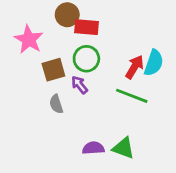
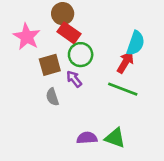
red rectangle: (86, 27) -> (69, 33), moved, turned 30
cyan semicircle: (154, 63) -> (136, 43), moved

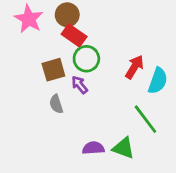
pink star: (27, 37) -> (29, 19), moved
cyan semicircle: (136, 43) -> (158, 81), moved
green line: (123, 89) -> (145, 119), moved, turned 32

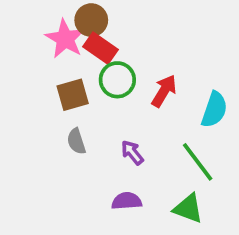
pink star: (29, 19) -> (65, 39), moved
red arrow: (134, 67) -> (164, 91), moved
purple arrow: (80, 85) -> (132, 153), moved
green triangle: (123, 148) -> (188, 208), moved

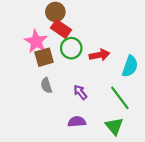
pink star: (65, 39) -> (36, 41), moved
red arrow: (164, 91) -> (99, 55), turned 48
green triangle: (188, 208) -> (114, 126), turned 30

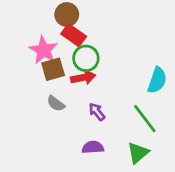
red arrow: (99, 55) -> (83, 77), moved
gray semicircle: (46, 85) -> (56, 103), turned -35
green triangle: (114, 126) -> (138, 153), turned 30

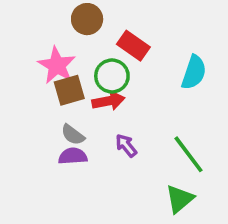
red rectangle: (74, 35) -> (133, 46), moved
cyan semicircle: (157, 80) -> (194, 72), moved
purple semicircle: (93, 147) -> (73, 156), moved

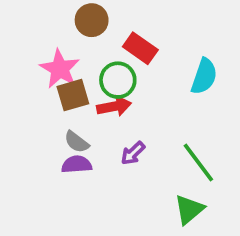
purple arrow: (126, 145) -> (133, 153), turned -95

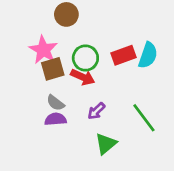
red rectangle: (140, 48) -> (124, 55), moved, turned -55
red arrow: (114, 106) -> (83, 77), turned 35
green triangle: (189, 209) -> (106, 144), moved

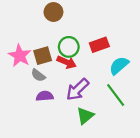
pink star: (43, 50) -> (20, 56), moved
cyan semicircle: (148, 55) -> (119, 65), moved, turned -150
gray semicircle: (56, 103) -> (38, 75), moved
purple arrow: (96, 111) -> (77, 89), size x1.6

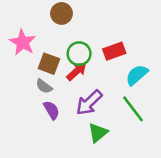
pink star: (20, 56) -> (23, 42), moved
brown square: (43, 56) -> (49, 64), turned 36
red arrow: (67, 62) -> (77, 71), turned -66
purple semicircle: (45, 96) -> (51, 110), turned 63

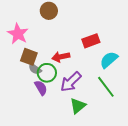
green circle: (79, 54) -> (47, 73), moved
brown square: (49, 64) -> (29, 57), moved
red arrow: (77, 71) -> (61, 57), turned -150

